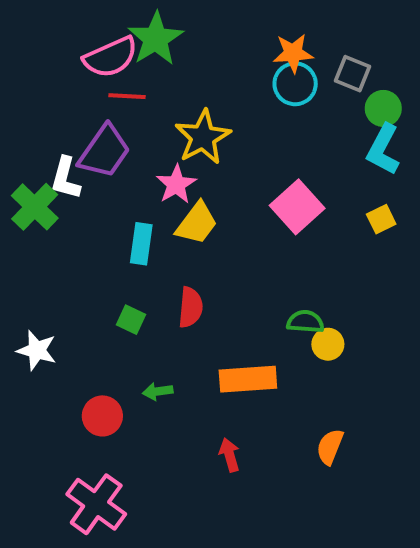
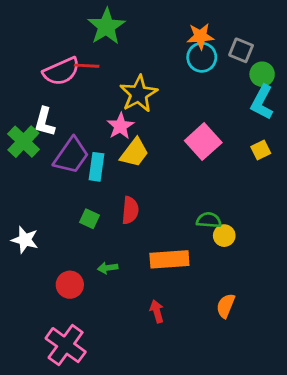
pink semicircle: (111, 57) -> (61, 71), moved
purple trapezoid: (104, 152) -> (71, 156), moved

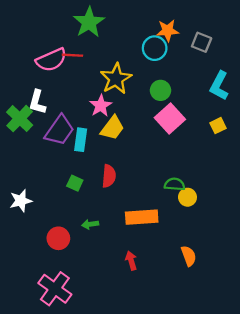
cyan circle: (202, 57) -> (155, 48), moved
green circle: (262, 74) -> (160, 90), moved
white star: (25, 240) -> (21, 201), turned -30
orange semicircle: (226, 306) -> (189, 256), turned 138

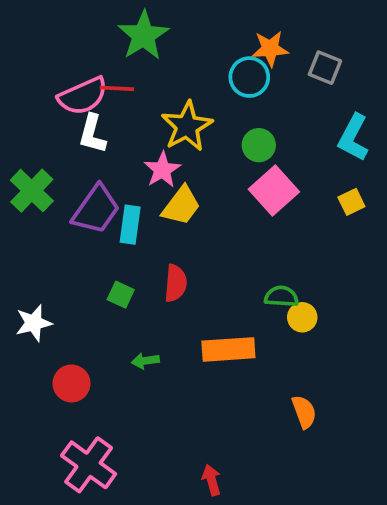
white L-shape: (37, 102) -> (92, 134), moved
red circle: (58, 238) -> (72, 383), moved
red arrow: (131, 261) -> (211, 480), moved

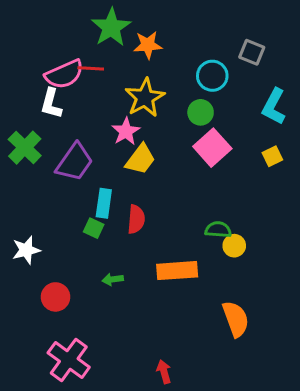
orange star: (270, 49) -> (148, 45), moved
cyan circle: (249, 77) -> (212, 76), moved
white L-shape: (92, 134) -> (51, 104), moved
cyan rectangle: (130, 225) -> (104, 203), moved
orange semicircle: (304, 412) -> (236, 319), size x1.4

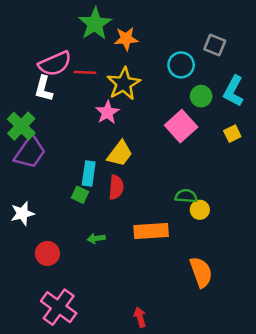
red line: (91, 68) -> (85, 72), moved
green circle: (201, 112) -> (201, 96), moved
yellow trapezoid: (140, 159) -> (120, 154), moved
purple trapezoid: (75, 162) -> (30, 152), moved

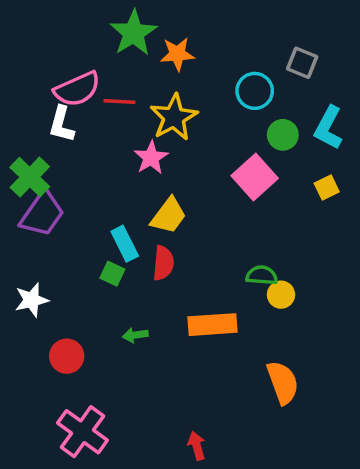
cyan rectangle: (89, 174) -> (125, 244), turned -35

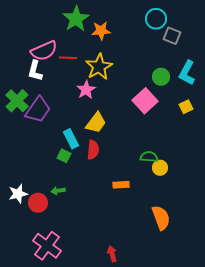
cyan circle: (255, 91) -> (156, 19), moved
purple trapezoid: (42, 214) -> (38, 110), moved
white star: (32, 300) -> (18, 194), moved
orange rectangle: (212, 325) -> (121, 185), size x0.6
green arrow: (135, 335) -> (58, 191), moved

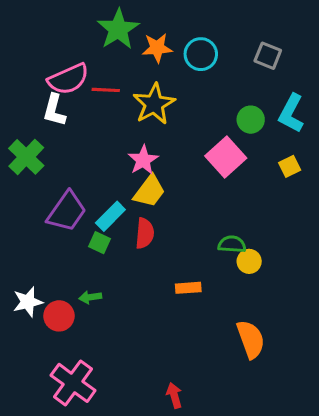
cyan circle: (156, 19) -> (201, 54), moved
pink star: (86, 90) -> (143, 160), moved
purple trapezoid: (38, 110) -> (67, 212), moved
cyan rectangle: (71, 139) -> (110, 216), turned 72

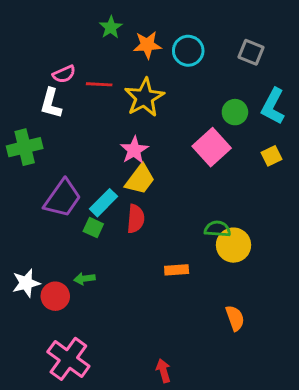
green star: (118, 29) -> (111, 27), size x0.6
pink semicircle: (68, 79) -> (64, 74), size x0.6
green cross: (26, 157) -> (25, 147), turned 32
yellow circle: (249, 261) -> (234, 245), size x1.5
orange semicircle: (251, 339) -> (235, 318), size x0.7

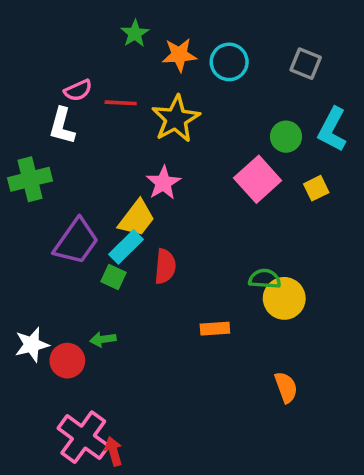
yellow square: (271, 156) -> (316, 188), moved
yellow trapezoid: (140, 179) -> (137, 218), moved
red arrow: (163, 371) -> (114, 451), moved

